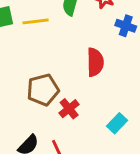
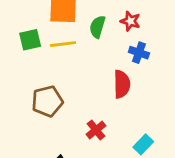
blue cross: (126, 26) -> (139, 53), moved
brown pentagon: (43, 90) -> (47, 101), moved

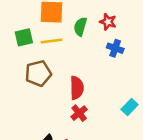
red semicircle: (122, 84) -> (77, 88), moved
brown pentagon: (47, 101) -> (38, 73), moved
cyan rectangle: (143, 144) -> (130, 107), moved

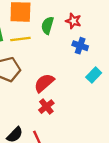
red semicircle: (77, 88) -> (44, 83), turned -130
cyan rectangle: (130, 107) -> (94, 75), moved

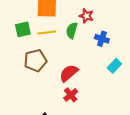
red star: (73, 21) -> (86, 16), moved
green semicircle: (47, 25) -> (72, 30), moved

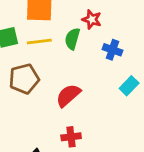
red cross: (71, 95) -> (71, 137), moved, turned 32

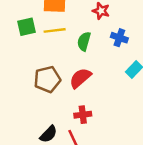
green semicircle: (72, 39) -> (84, 41), moved
brown pentagon: (24, 79) -> (47, 79), moved

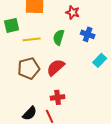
yellow line: (55, 30) -> (32, 39), moved

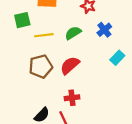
blue cross: (88, 34) -> (104, 30), turned 32
green semicircle: (59, 37) -> (73, 33), turned 42

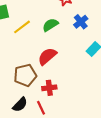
yellow line: (44, 35) -> (22, 27), turned -30
brown pentagon: (41, 66) -> (25, 75), moved

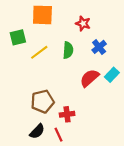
green semicircle: (50, 25) -> (68, 50), turned 126
red semicircle: (47, 56) -> (89, 78), moved

